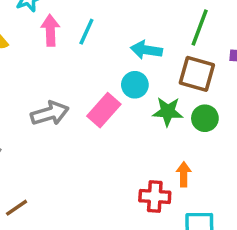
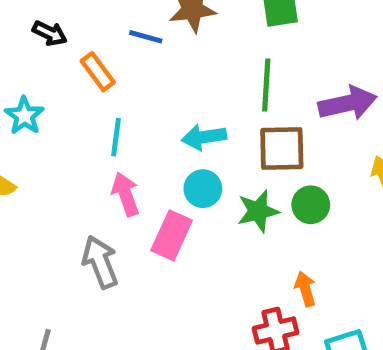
pink arrow: (50, 30) -> (126, 194), moved
gray arrow: (50, 113) -> (100, 262), turned -78

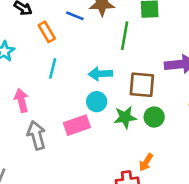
green line: (266, 85) -> (125, 36), moved
pink arrow: (126, 194) -> (21, 100), moved
pink rectangle: (172, 235) -> (77, 125), turned 40
orange arrow: (305, 289) -> (146, 162), turned -138

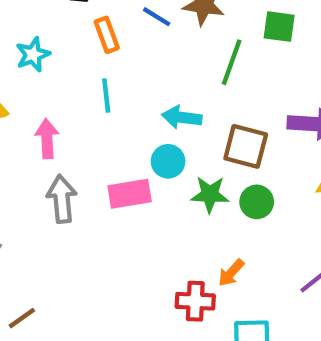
cyan line: (53, 68) -> (106, 96), turned -30

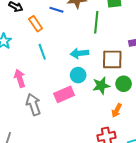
orange arrow: (231, 273) -> (117, 110), moved

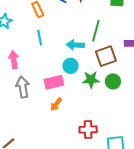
green line: (96, 22) -> (96, 31), moved
brown square: (112, 59) -> (106, 56), turned -30
orange arrow: (117, 110) -> (56, 104), moved

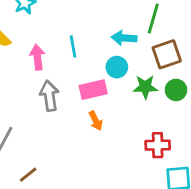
cyan line: (40, 38) -> (73, 46), moved
orange arrow: (56, 104) -> (96, 121), turned -64
red cross: (88, 130) -> (158, 145), moved

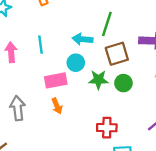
gray arrow: (49, 96) -> (18, 108), moved

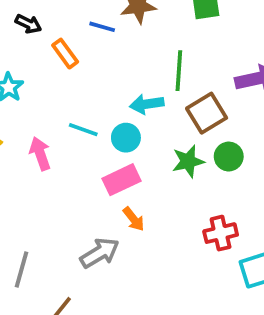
cyan line: (41, 45) -> (83, 130), turned -48
cyan circle: (76, 63) -> (126, 138), moved
gray arrow: (18, 108) -> (100, 253), moved, turned 80

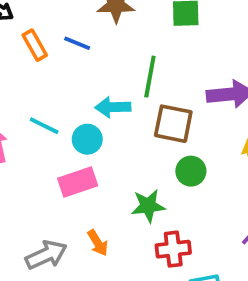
blue line: (102, 27) -> (77, 43), moved
brown square: (207, 113) -> (173, 124), turned 36
green star: (188, 161) -> (148, 206), moved
orange arrow: (134, 219) -> (98, 243), moved

